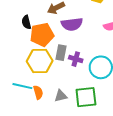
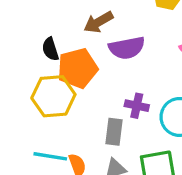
gray rectangle: (61, 53) -> (114, 132), moved
yellow hexagon: (40, 61) -> (53, 96), moved

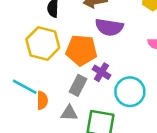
orange pentagon: (78, 68) -> (81, 50), moved

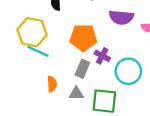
purple semicircle: (109, 27) -> (121, 17), moved
yellow hexagon: (43, 44) -> (32, 32), moved
cyan line: (25, 87) -> (38, 51), moved

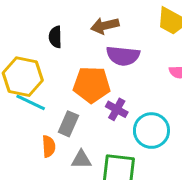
purple semicircle: (121, 17) -> (123, 56), moved
gray rectangle: (82, 69) -> (68, 124), moved

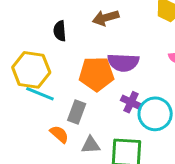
purple semicircle: (123, 56) -> (123, 62), moved
purple cross: (117, 109) -> (131, 102), moved
orange semicircle: (49, 146) -> (59, 134), turned -42

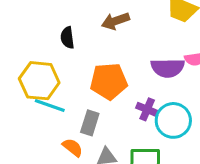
purple semicircle: (123, 62) -> (168, 68), moved

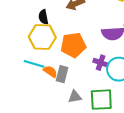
yellow hexagon: (39, 81) -> (42, 37), moved
orange semicircle: (73, 147) -> (50, 72), moved

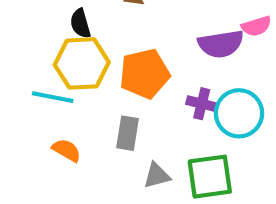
cyan line: (34, 64) -> (53, 97), moved
orange semicircle: (50, 72) -> (66, 150), moved

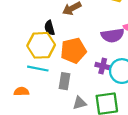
black semicircle: (80, 23) -> (50, 28), moved
cyan line: (53, 97) -> (38, 69), moved
orange semicircle: (66, 150) -> (21, 91), moved, turned -32

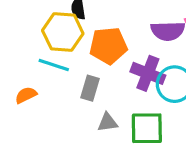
purple cross: (103, 66) -> (148, 73), size x1.5
orange semicircle: (21, 91) -> (26, 95), turned -32

